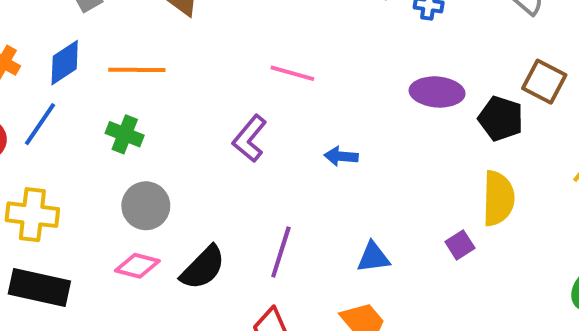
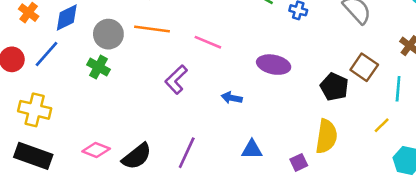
orange line: (137, 70) -> (152, 29), moved
purple ellipse: (437, 92) -> (274, 65), moved
gray circle: (146, 206) -> (108, 34), moved
blue triangle: (373, 257) -> (252, 150), moved

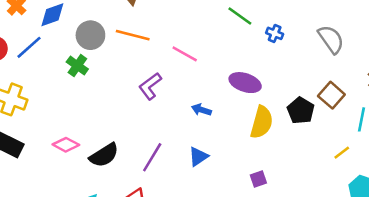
yellow semicircle: (326, 136) -> (262, 122), moved
blue triangle: (252, 150) -> (198, 157), moved, turned -40

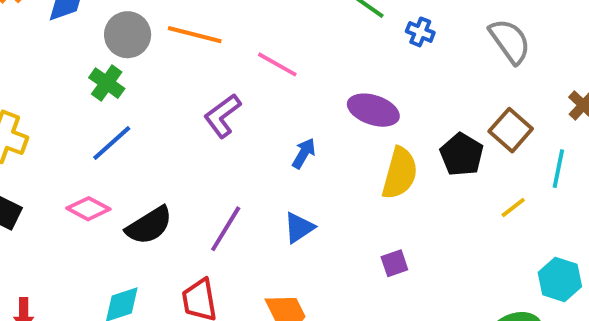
blue line: (29, 47) -> (112, 143), moved
blue arrow: (201, 110) -> (304, 153), turned 102
yellow line: (342, 153) -> (513, 207), moved

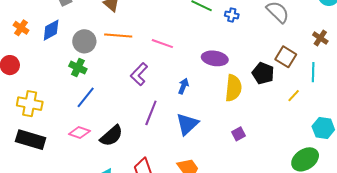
blue triangle: (299, 228) -> (187, 124), size x1.4
purple line: (226, 229) -> (151, 113), moved

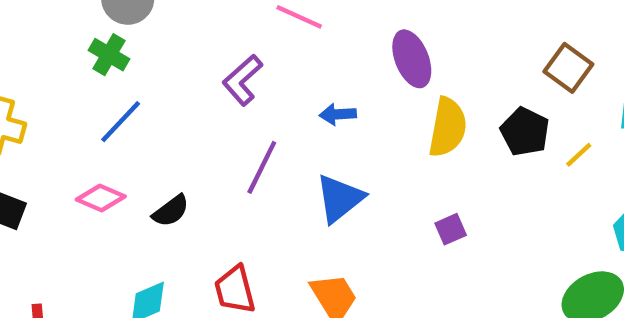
purple ellipse: (215, 58) -> (412, 59), turned 55
black pentagon: (263, 73) -> (525, 132), moved
blue arrow: (183, 86) -> (338, 114), turned -119
black semicircle: (111, 136) -> (171, 211), size x0.7

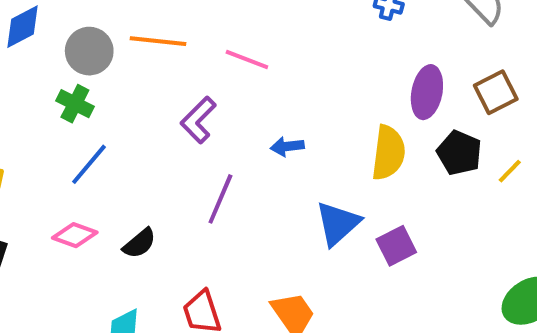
purple ellipse: (412, 59) -> (427, 92), moved, turned 36
brown square: (568, 68) -> (496, 92), turned 30
blue triangle: (340, 198) -> (338, 223), moved
purple square: (451, 229) -> (396, 246), size x1.4

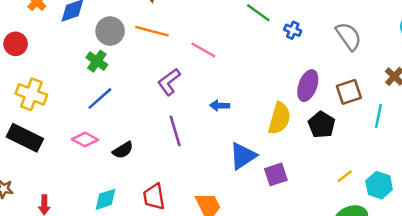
yellow line: (510, 171) -> (345, 176), moved
purple line: (220, 199) -> (175, 131), turned -48

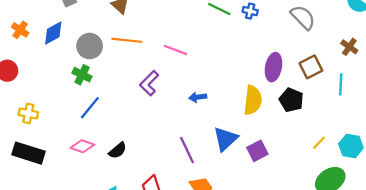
blue cross: (293, 30) -> (250, 11), moved
yellow cross: (31, 94) -> (28, 113), size x0.7
purple line: (175, 131) -> (187, 150), moved

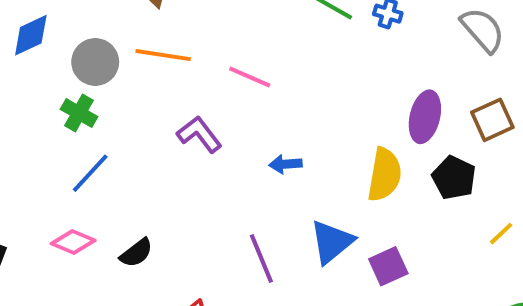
purple L-shape: (149, 83) -> (199, 134), turned 95
yellow line: (319, 143) -> (501, 234), moved

